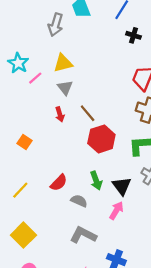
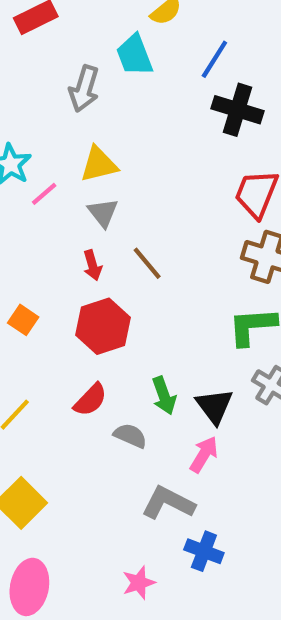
black cross: (133, 35) -> (238, 110), size x1.6
red hexagon: (101, 139) -> (103, 326), moved
gray L-shape: (83, 235) -> (168, 503), moved

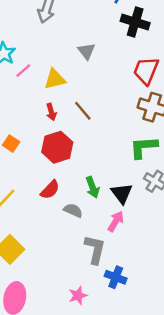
yellow triangle: (99, 164) -> (55, 79), moved
gray triangle: (103, 213) -> (86, 51), moved
gray L-shape: (168, 503) -> (95, 249), turned 76

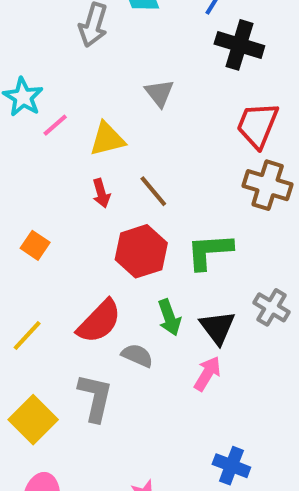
red hexagon: (57, 147) -> (141, 251), moved
green L-shape: (144, 147) -> (209, 251), moved
red semicircle: (50, 190) -> (99, 321), size x1.4
gray L-shape: (95, 249) -> (95, 398), moved
blue cross: (116, 277) -> (231, 466), moved

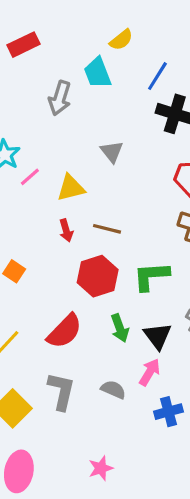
brown line: (153, 191) -> (107, 229), turned -36
gray semicircle: (137, 355) -> (113, 390), moved
blue cross: (231, 466) -> (169, 412), moved, turned -36

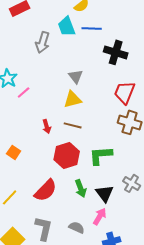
blue line: (157, 76) -> (92, 28), moved, turned 60
yellow triangle: (71, 188) -> (73, 99), moved

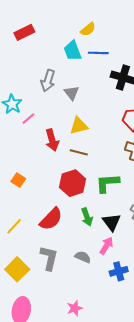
gray arrow: (43, 42) -> (48, 81), moved
gray triangle: (76, 76) -> (72, 93), moved
red arrow: (47, 126) -> (52, 140), moved, size x1.5

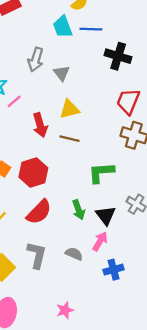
red hexagon: (73, 183) -> (33, 172), moved

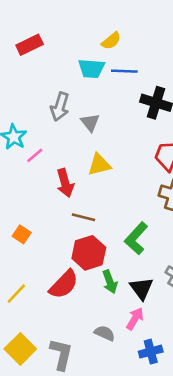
cyan trapezoid: (63, 27) -> (91, 68), turned -65
brown line: (69, 139) -> (84, 217), moved
red hexagon: (33, 172) -> (89, 253), moved
green L-shape: (101, 172) -> (136, 238), turned -44
gray L-shape: (37, 255) -> (61, 354), moved

